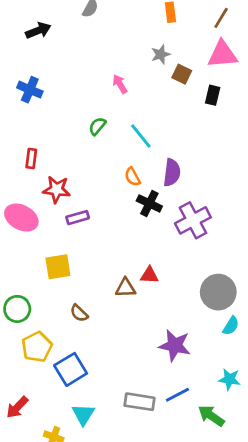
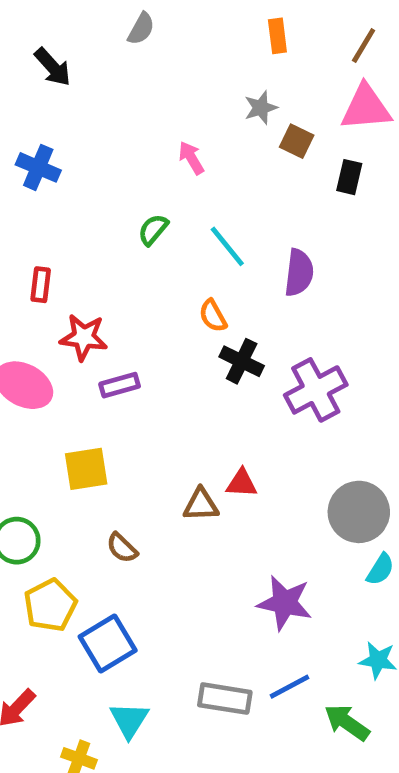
black arrow: (38, 31) -> (53, 67), turned 70
purple semicircle: (172, 173) -> (299, 273), moved

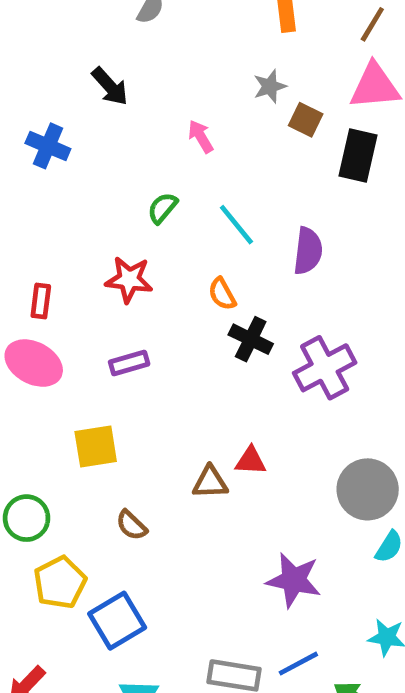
black arrow: (53, 67) -> (110, 86), moved
black rectangle: (349, 177) -> (358, 156), size x1.5
red rectangle: (41, 285) -> (41, 301), moved
red star: (84, 337) -> (129, 280), moved

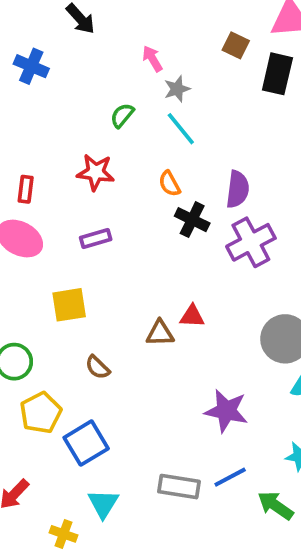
gray star: (270, 86) -> (177, 89), moved
purple semicircle: (308, 251) -> (238, 189), moved

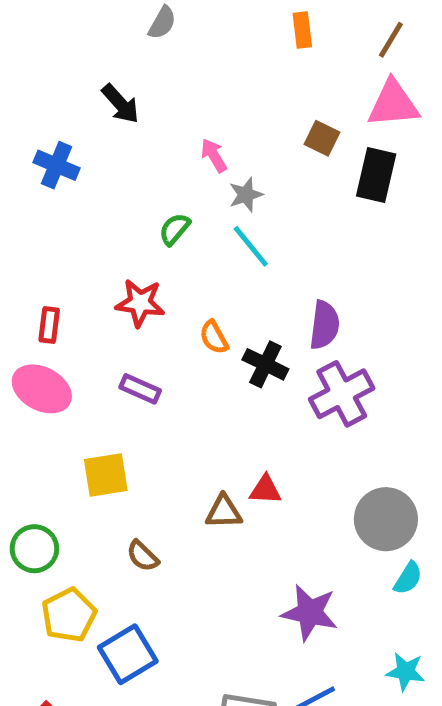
orange semicircle: (169, 184) -> (214, 337), moved
purple rectangle: (96, 239) -> (140, 389), turned 40

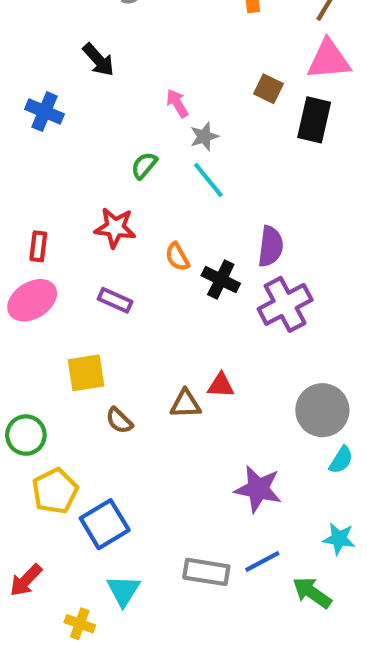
pink ellipse: (42, 389) -> (32, 300), turned -60
brown semicircle: (143, 556) -> (119, 421), moved

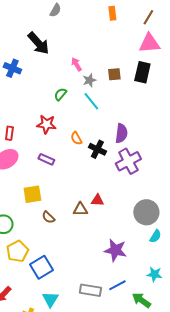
black arrow: (98, 60) -> (38, 43), size x1.4
brown square: (268, 89) -> (114, 74), moved, turned -32

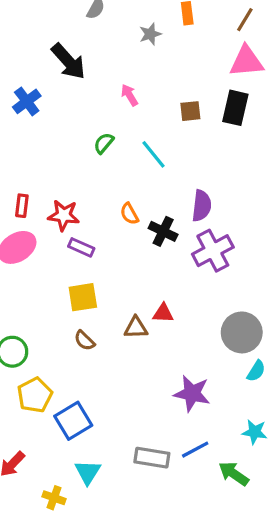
blue cross: (12, 68) -> (27, 101), turned 30
gray star: (89, 80) -> (150, 34), moved
red star: (46, 124) -> (64, 215), moved
yellow square: (32, 194) -> (83, 297), moved

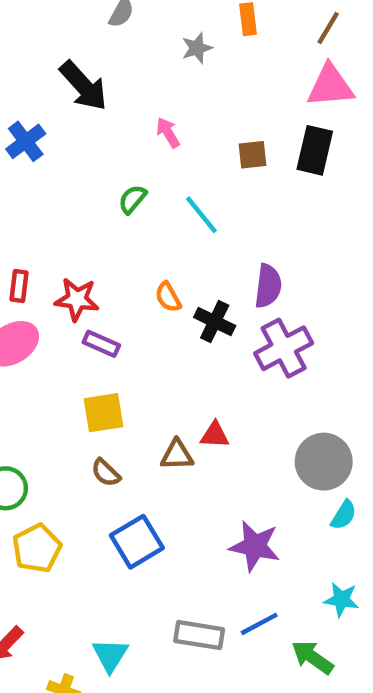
blue square: (73, 421) -> (137, 542), moved

